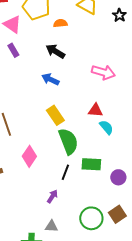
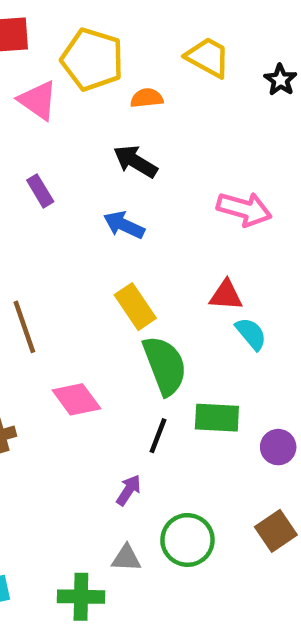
purple rectangle: (13, 50) -> (40, 191), moved
pink diamond: (29, 156) -> (76, 399), turned -70
green circle: (91, 218) -> (187, 540), moved

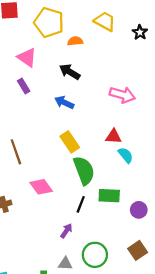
pink triangle: (38, 100) -> (27, 58), moved

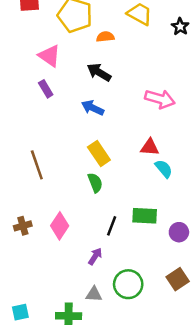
green semicircle: (84, 170) -> (95, 183), moved, size x0.6
pink diamond: (41, 187) -> (60, 226), moved, turned 70

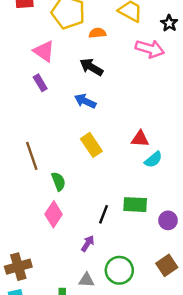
pink arrow: (160, 99) -> (150, 49), moved
cyan semicircle: (164, 169) -> (153, 160), turned 90
green semicircle: (95, 183) -> (58, 181), moved
brown cross: (23, 226) -> (18, 267), moved, size x1.5

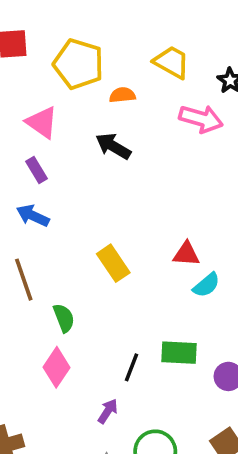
blue arrow: (85, 101) -> (33, 216), moved

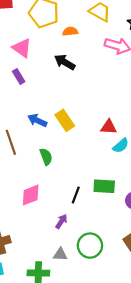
blue arrow: (33, 216) -> (37, 120), moved
yellow rectangle: (113, 263) -> (65, 120), moved
green semicircle: (64, 318) -> (46, 157), moved
pink diamond: (57, 367) -> (31, 195), turned 35

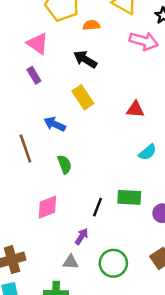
yellow rectangle: (65, 120) -> (83, 97), moved
red triangle: (109, 127) -> (135, 109), moved
gray triangle: (60, 254) -> (71, 262), moved

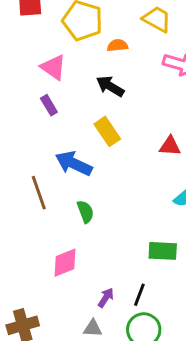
blue arrow: (55, 124) -> (74, 164), size x1.4
black line: (97, 207) -> (139, 295), moved

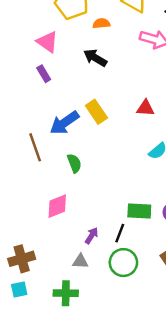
yellow rectangle: (107, 131) -> (96, 112), moved
blue arrow: (74, 164) -> (65, 123), turned -60
green rectangle: (163, 251) -> (139, 211), moved

